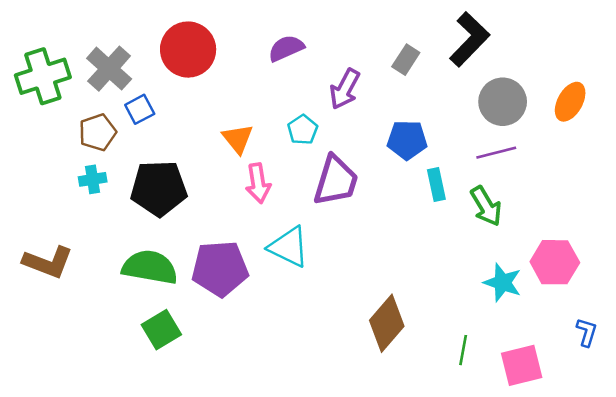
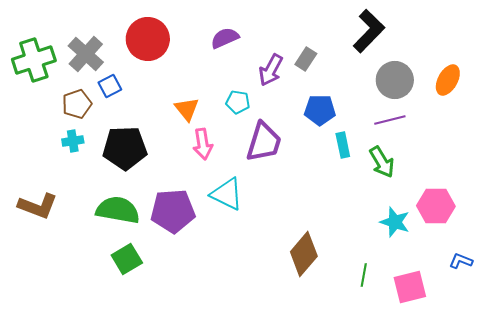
gray rectangle: (406, 60) -> (306, 59), moved
cyan pentagon: (303, 130) -> (238, 102), turned -30
blue L-shape: (587, 332) -> (461, 261), turned -85

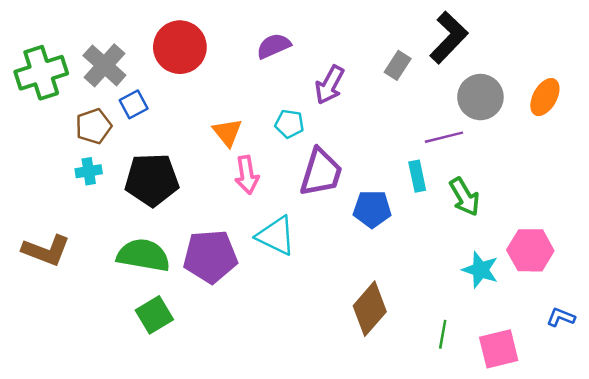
gray rectangle: (306, 59) -> (398, 65), moved
blue pentagon: (320, 110) -> (372, 209), moved
purple line: (390, 120) -> (444, 137), moved

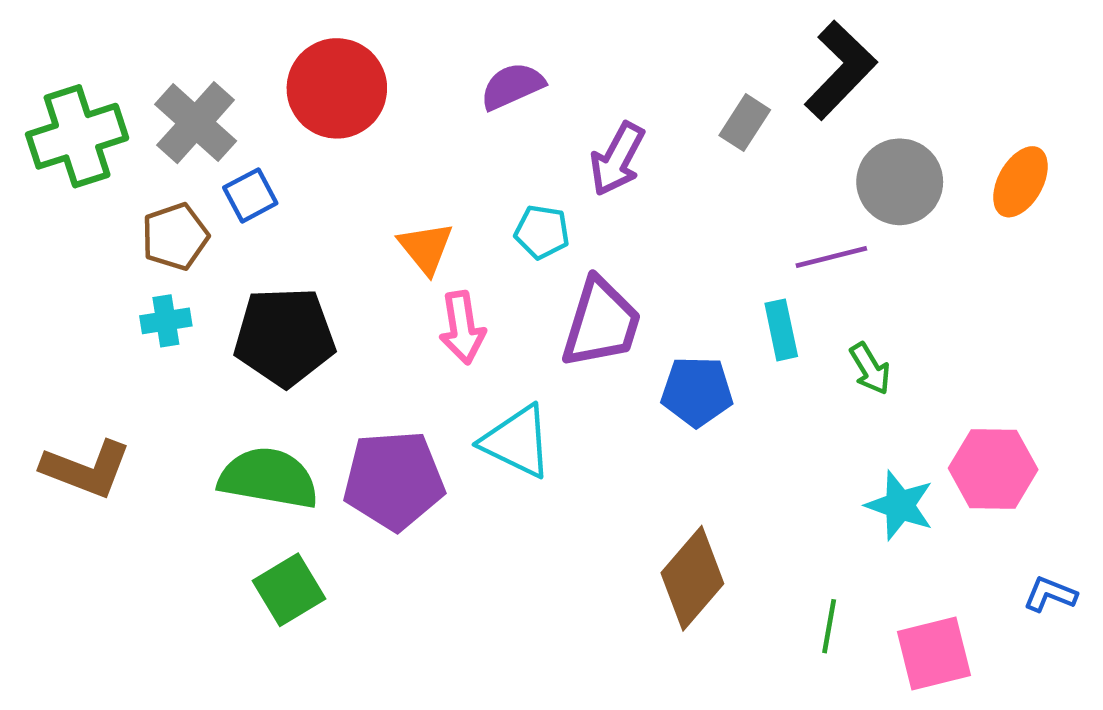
green arrow: (465, 197) -> (870, 369), size x0.7

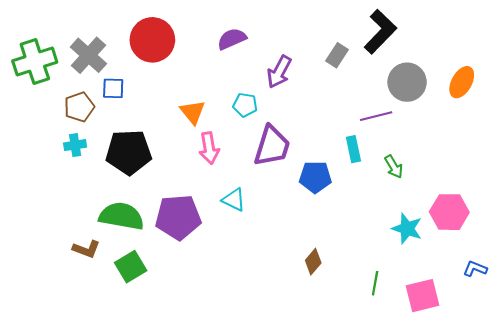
blue square: (250, 195) -> (113, 88), turned 30
cyan triangle: (517, 442) -> (234, 200), size x0.7
brown L-shape: (86, 469) -> (86, 249), moved, size x0.7
brown diamond: (692, 578) -> (313, 262), size x0.6

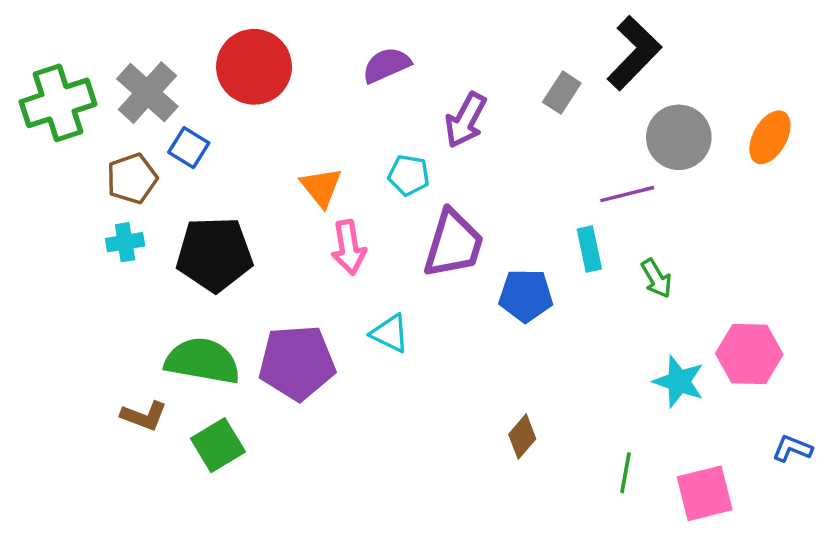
blue square: (113, 88) -> (189, 148), turned 30

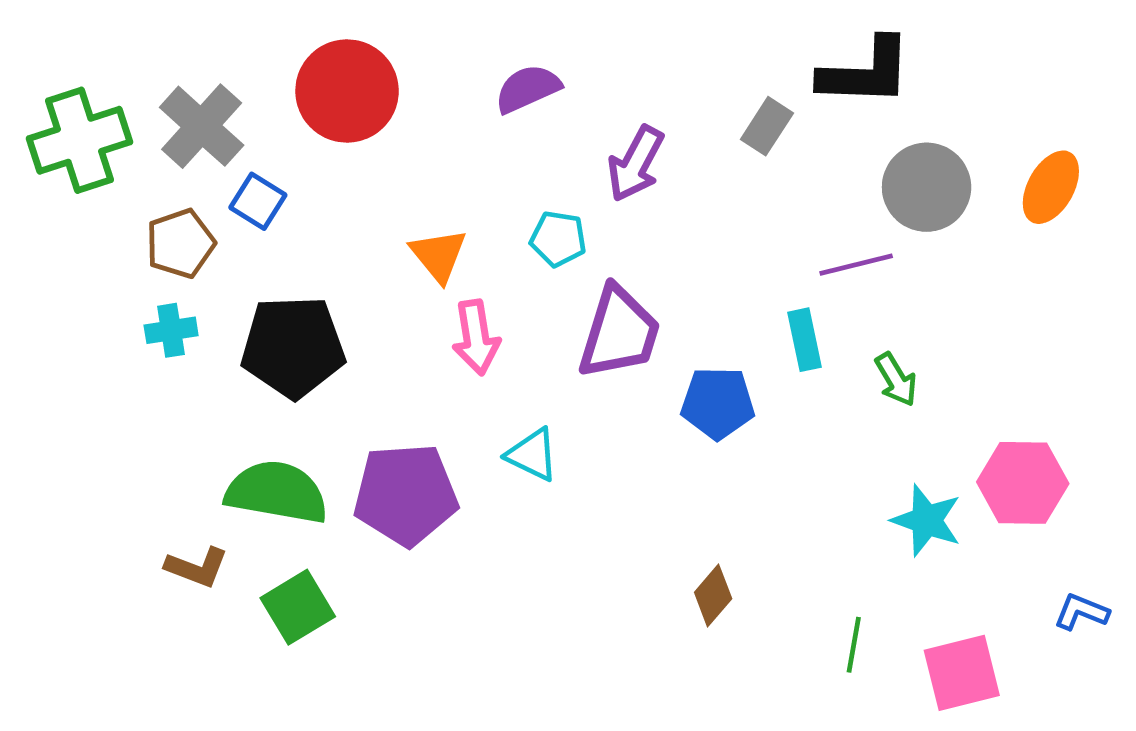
black L-shape: (634, 53) -> (866, 72), turned 48

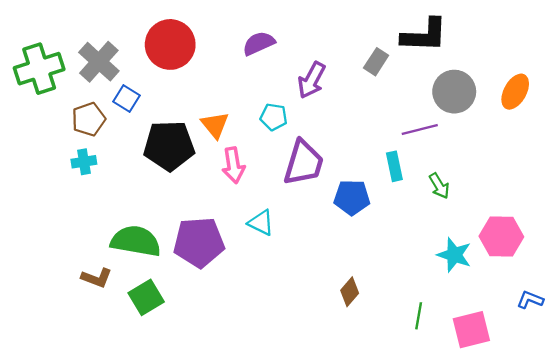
black pentagon: (293, 347) -> (169, 146), moved

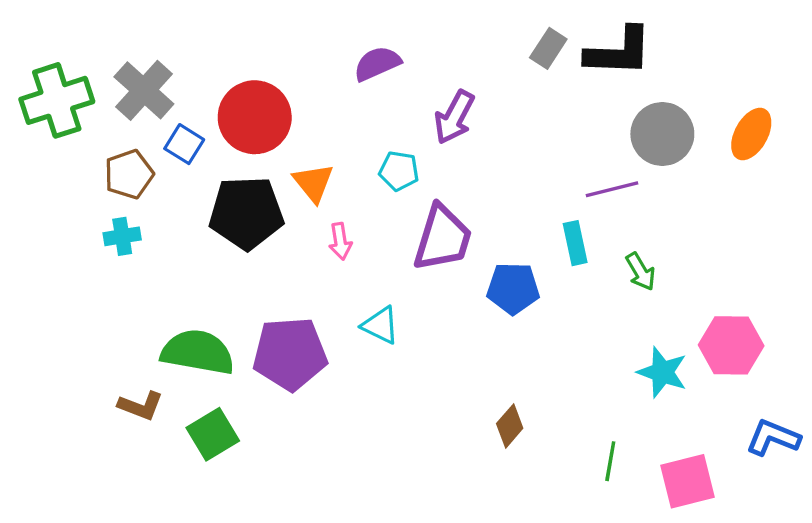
red circle: (170, 44) -> (255, 117), moved
gray rectangle: (376, 62) -> (548, 48), moved
pink arrow: (233, 165) -> (340, 241), size x0.7
blue L-shape: (530, 300) -> (773, 438), size x1.4

